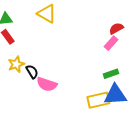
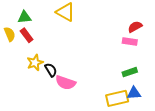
pink rectangle: (111, 43) -> (130, 42), turned 56
blue triangle: (115, 95) -> (134, 93), size x0.6

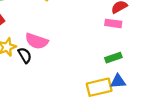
pink semicircle: (66, 83) -> (37, 41), moved

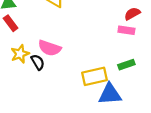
blue triangle: (118, 81) -> (110, 94), moved, size x1.5
yellow rectangle: (99, 87) -> (94, 76), moved

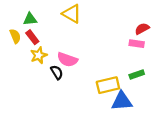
yellow star: (20, 54) -> (39, 55), moved

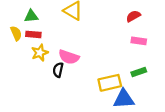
red semicircle: (142, 29) -> (133, 16), moved
red rectangle: (32, 37) -> (33, 34), turned -48
black semicircle: (57, 72) -> (58, 70), turned -136

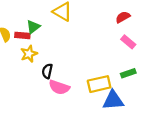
green triangle: (31, 16) -> (33, 27), moved, turned -32
pink rectangle: (139, 41) -> (128, 42), turned 32
pink semicircle: (69, 57) -> (59, 87), moved

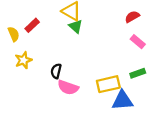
green triangle: (33, 27) -> (76, 26), moved, turned -40
red rectangle: (22, 35) -> (32, 25), moved, turned -48
yellow star: (29, 54) -> (23, 60), moved

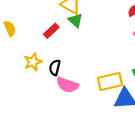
red rectangle: (32, 25) -> (51, 31), moved
yellow star: (23, 60) -> (33, 62), moved

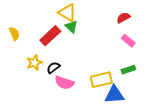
red rectangle: (51, 31) -> (50, 36), size x1.5
black semicircle: (55, 68) -> (53, 68), turned 40

